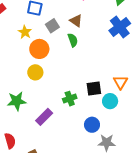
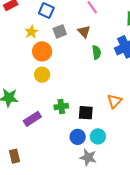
green semicircle: (73, 40) -> (97, 52), moved
yellow circle: (35, 72) -> (42, 75), moved
black square: (94, 88) -> (86, 113), moved
cyan circle: (110, 101) -> (98, 136), moved

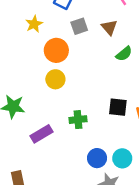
yellow star: (31, 32) -> (34, 24), moved
green semicircle: (97, 52) -> (124, 54), turned 56
black square: (86, 113) -> (118, 107), moved

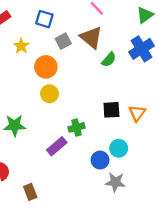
brown triangle: (109, 27) -> (91, 37), size x1.5
purple rectangle: (42, 134) -> (57, 146), moved
cyan circle: (122, 158) -> (119, 148), moved

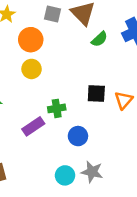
gray square: (63, 41) -> (52, 14), turned 35
cyan circle: (119, 148) -> (65, 175), moved
blue circle: (100, 160) -> (78, 136), moved

